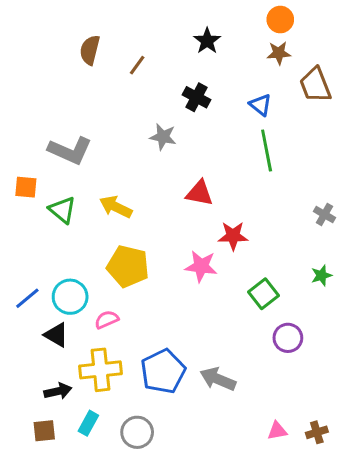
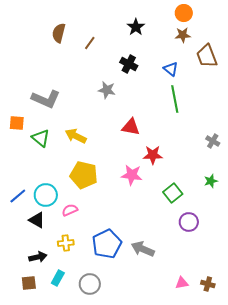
yellow cross: (101, 370) -> (66, 243), size x0.6
brown cross: (317, 432) -> (208, 284), turned 32

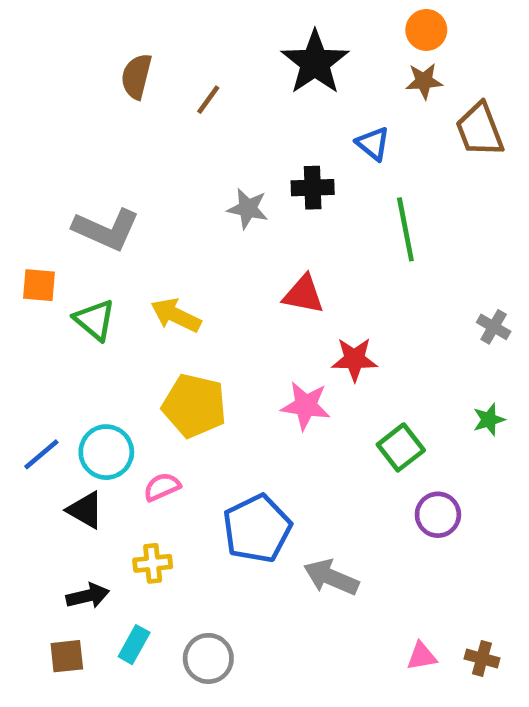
black star: (136, 27) -> (315, 62), size x1.6
black cross: (129, 64) -> (313, 188), moved, turned -30
blue triangle: (171, 69) -> (373, 144), moved
blue pentagon: (107, 244) -> (257, 529), moved

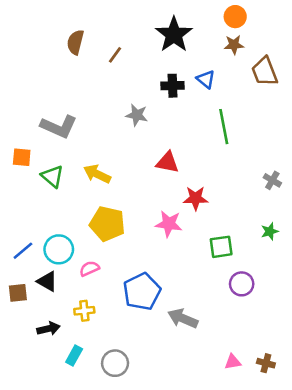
black cross: (313, 188) -> (173, 86), moved
green square: (401, 447) -> (221, 247), turned 30
brown square: (67, 656) -> (18, 293), moved

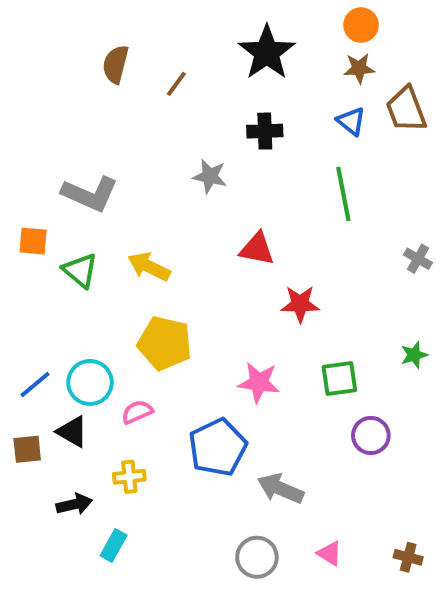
blue triangle: (206, 79) -> (351, 121), moved
gray cross: (272, 180) -> (418, 259), moved
pink star: (169, 224) -> (259, 382), moved
pink triangle: (233, 362) -> (330, 553), moved, turned 42
gray circle: (115, 363) -> (257, 557), moved

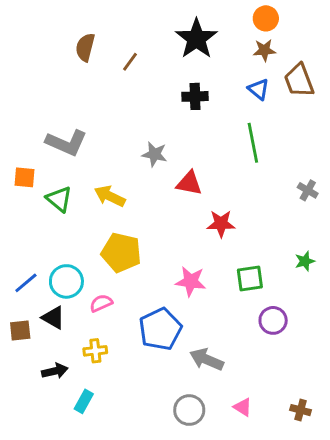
gray star: (210, 176) -> (155, 154), moved

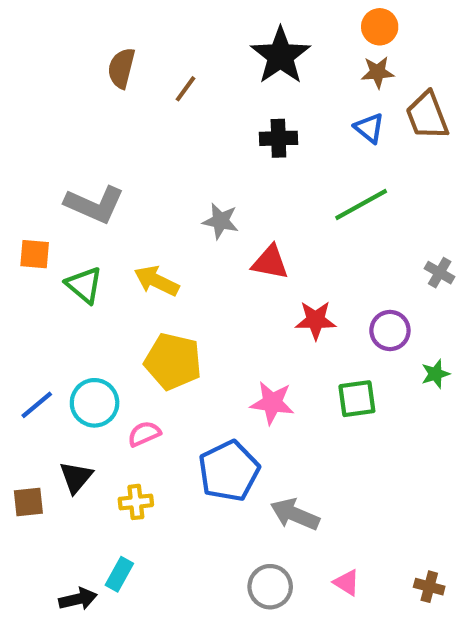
green line: (253, 143) -> (361, 204), turned 72
black triangle: (53, 318) -> (76, 477), moved, turned 40
purple circle: (273, 320) -> (390, 330), moved
brown square: (20, 331) -> (28, 502), moved
black arrow: (55, 371) -> (78, 599), moved

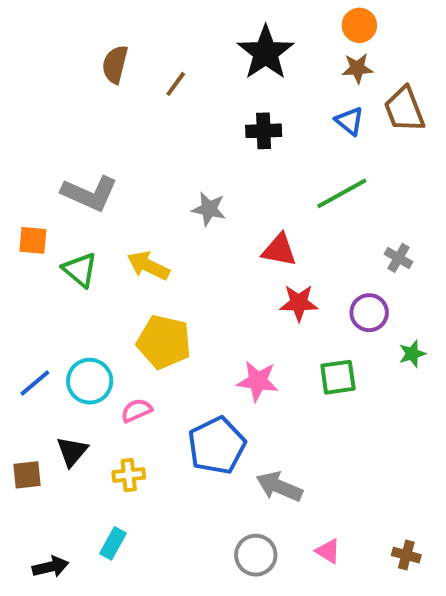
red triangle: (270, 262) -> (279, 250), moved
gray cross: (440, 273) -> (398, 258), moved
black arrow: (78, 599) -> (51, 567), moved

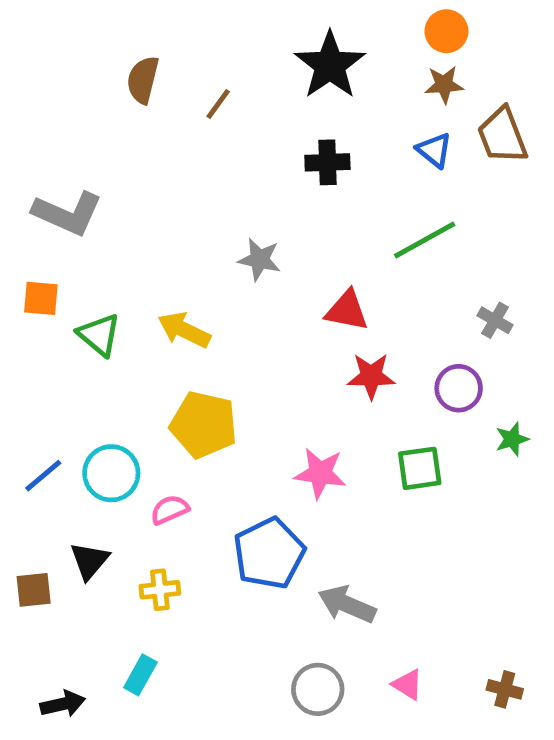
gray L-shape: (90, 193) -> (68, 213), moved

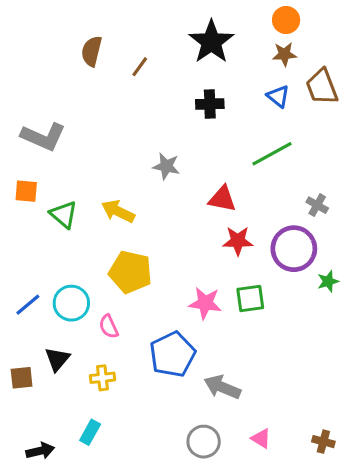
purple circle: (459, 388) -> (294, 249), size x1.5
green square: (420, 468) -> (250, 298), moved
pink semicircle: (170, 510) -> (109, 326), turned -90

